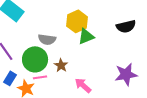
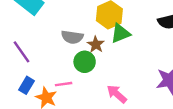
green circle: (35, 59) -> (85, 62), moved, size x0.7
brown star: (61, 65) -> (96, 44), moved

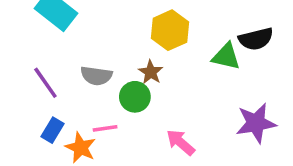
green triangle: (120, 33) -> (226, 56), moved, turned 35
gray semicircle: (72, 37) -> (96, 76), moved

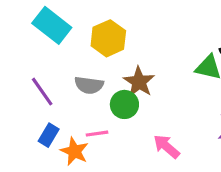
yellow hexagon: (170, 30) -> (108, 38), moved
brown star: (151, 72) -> (139, 82), size x1.4

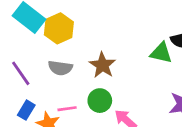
yellow hexagon: (108, 38) -> (59, 28), moved
green circle: (124, 104) -> (100, 101), moved

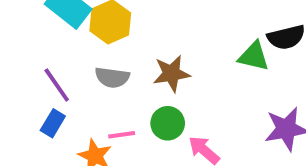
brown star: (102, 65) -> (171, 74), turned 30
blue rectangle: (26, 110) -> (53, 123), moved

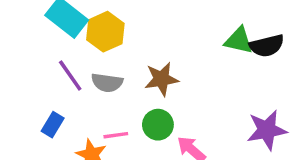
green triangle: (254, 56) -> (239, 40), moved
purple line: (57, 85) -> (70, 76), moved

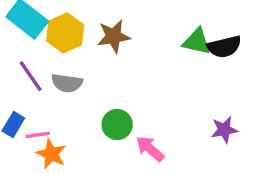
brown star: (161, 79) -> (114, 36), moved
purple star: (267, 130) -> (224, 130), size x0.7
pink line: (116, 135) -> (38, 135), moved

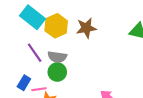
green circle: (117, 125) -> (57, 72), moved

